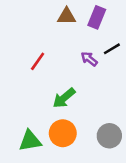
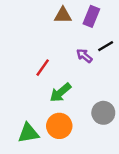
red line: (38, 61) -> (43, 68), moved
gray circle: (109, 136) -> (103, 113), moved

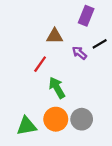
brown triangle: (63, 15) -> (55, 36), moved
green arrow: (60, 93) -> (57, 88), turned 100
gray circle: (103, 113) -> (82, 119), moved

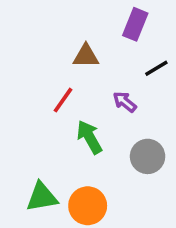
purple arrow: (79, 53) -> (125, 102), moved
orange circle: (56, 119) -> (88, 206), moved
gray circle: (82, 119) -> (148, 156), moved

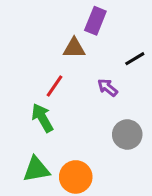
purple rectangle: (135, 24) -> (95, 21), moved
green arrow: (89, 137) -> (42, 118), moved

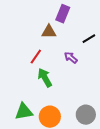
green arrow: (42, 118) -> (45, 78), moved
gray circle: (127, 135) -> (86, 115), moved

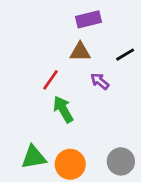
purple rectangle: (63, 14) -> (89, 19), turned 54
brown triangle: (49, 32) -> (80, 52), moved

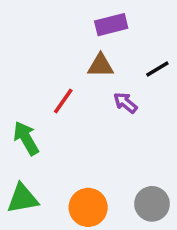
green arrow: (63, 109) -> (26, 138), moved
green triangle: (34, 157) -> (23, 199), moved

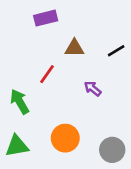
purple rectangle: (111, 25) -> (46, 18), moved
purple arrow: (125, 103) -> (93, 89), moved
orange circle: (88, 207) -> (65, 138), moved

